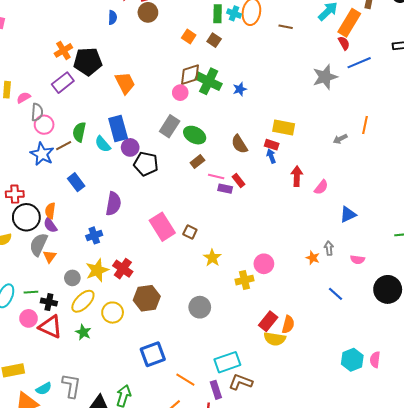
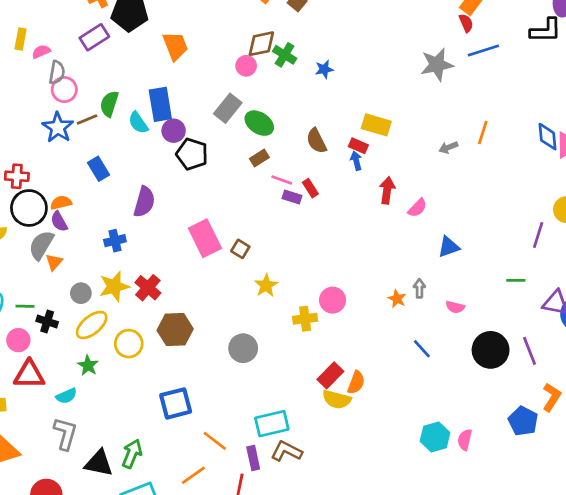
green cross: (209, 81) -> (285, 55), size x0.7
orange semicircle: (50, 211) -> (61, 203), turned 63
red triangle: (50, 327) -> (29, 375), moved, turned -30
cyan semicircle: (44, 389) -> (66, 396), moved

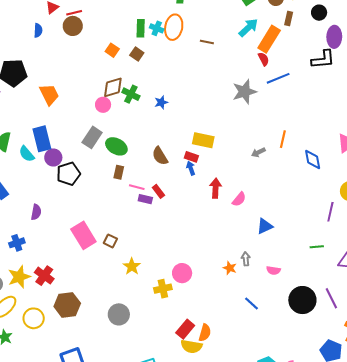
blue diamond: (547, 137) -> (313, 160), moved
black pentagon: (192, 154) -> (68, 174), turned -30
brown rectangle: (259, 158) -> (119, 172), turned -40
purple semicircle: (144, 202) -> (36, 212), size x0.7

